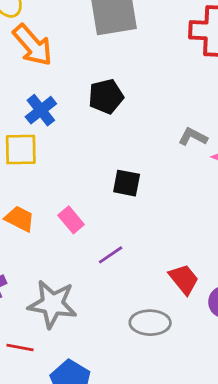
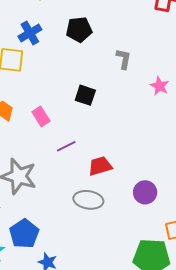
gray L-shape: (193, 137) -> (124, 59), moved, turned 65
red trapezoid: (184, 279) -> (100, 166), moved, turned -75

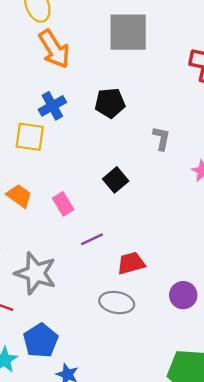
black square: (85, 95) -> (116, 180), turned 30

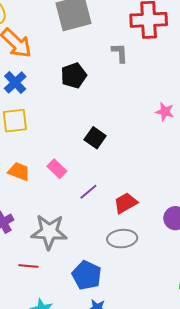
blue cross: (52, 106) -> (15, 82), moved
gray L-shape: (161, 138) -> (120, 53), moved
blue pentagon: (41, 341) -> (87, 275), moved

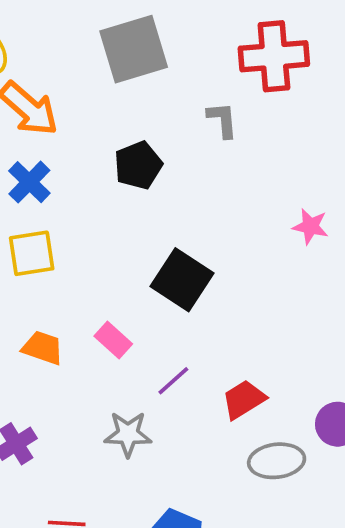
black square: (95, 138) -> (182, 280), size x1.5
gray star: (49, 232) -> (128, 434), moved, size x0.7
gray ellipse: (122, 239) -> (277, 461), moved

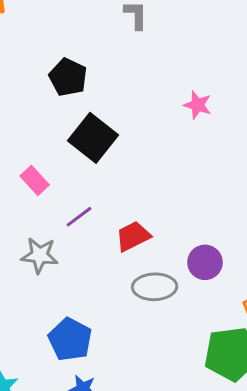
black pentagon: (138, 165) -> (68, 77), moved, turned -30

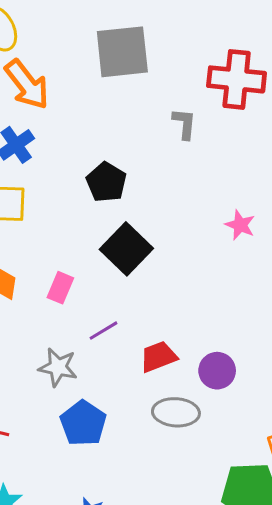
pink rectangle: (35, 180) -> (60, 288), turned 60
purple circle: (205, 262) -> (217, 371), moved
blue pentagon: (70, 339) -> (83, 423), moved

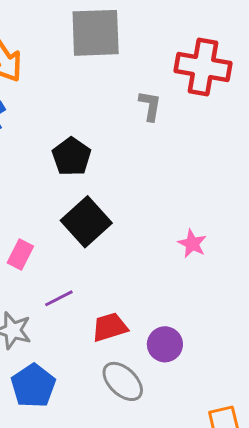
pink star: (240, 225) -> (192, 244), moved
gray ellipse: (176, 412) -> (123, 381), turned 36

